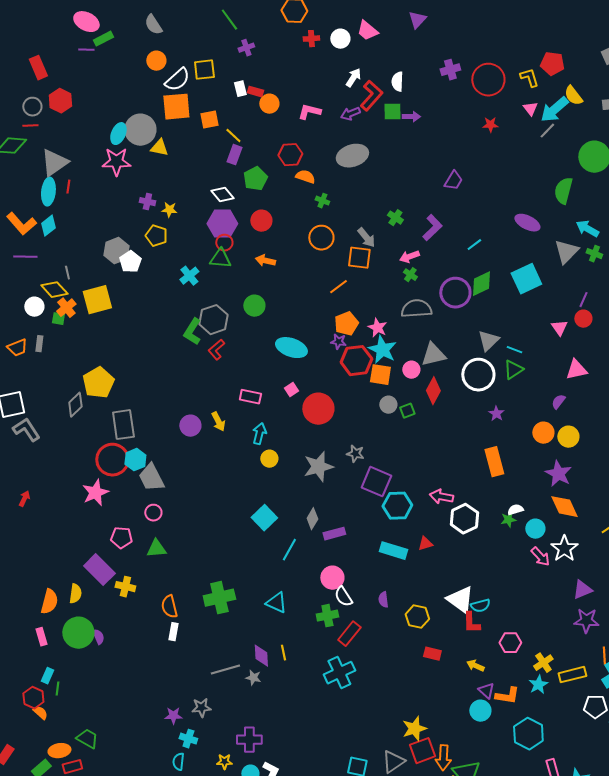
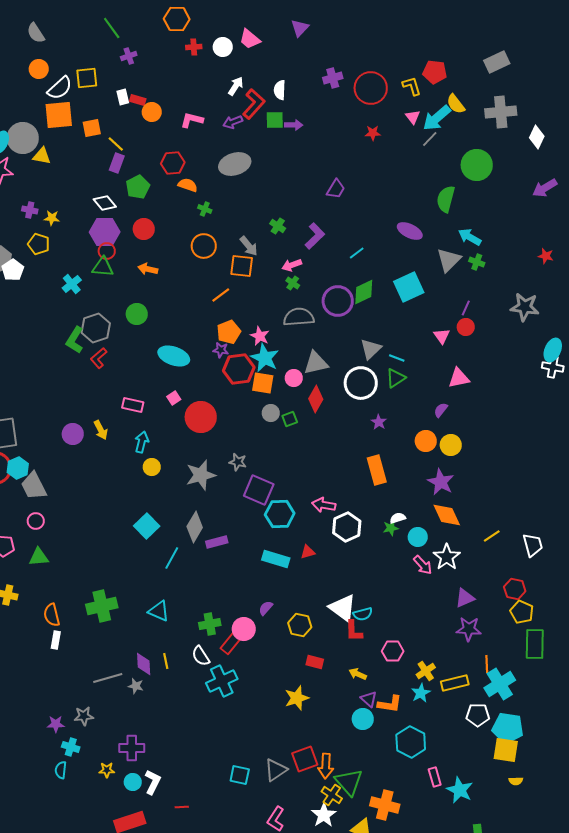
gray diamond: (312, 519) -> (195, 527), size x1.4
pink circle: (332, 578) -> (244, 629), moved
white semicircle: (343, 597) -> (201, 656), moved
purple semicircle: (383, 600) -> (266, 608), turned 49
yellow star: (414, 729) -> (297, 698), moved

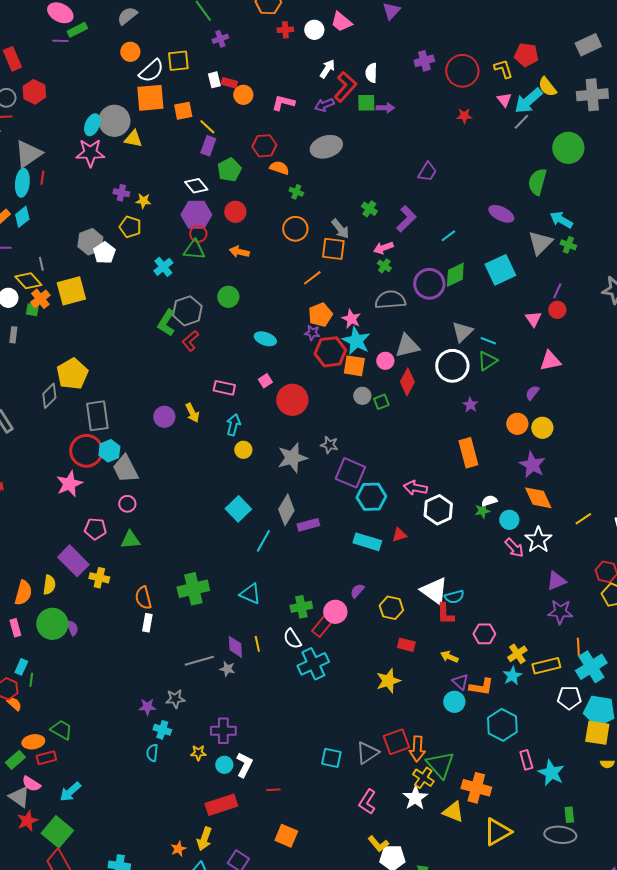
gray semicircle: (36, 33) -> (127, 16), turned 85
cyan ellipse: (174, 356) -> (265, 339), size x0.7

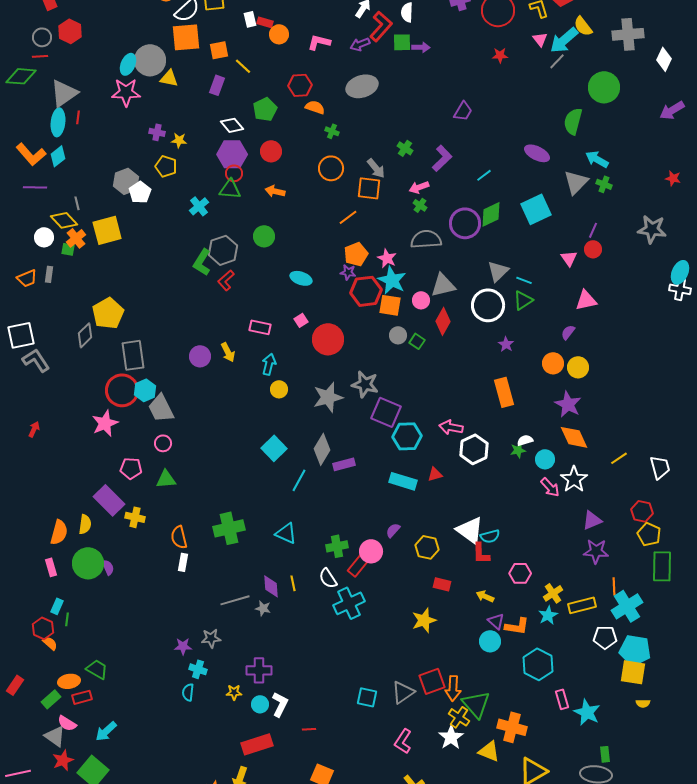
purple rectangle: (208, 146) -> (217, 85), moved
green square: (381, 402) -> (417, 341), turned -35
gray star: (329, 445) -> (365, 384), size x1.5

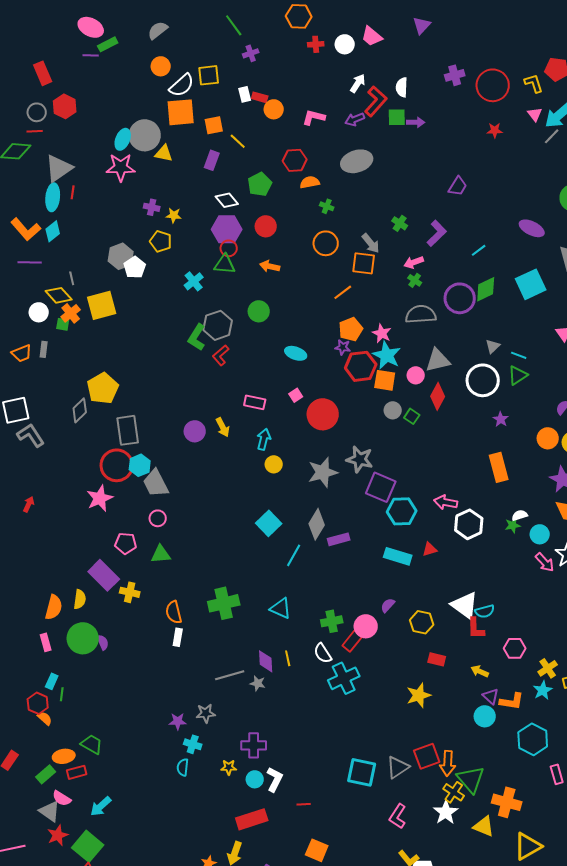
orange semicircle: (315, 107) -> (310, 182), turned -30
gray triangle: (498, 271) -> (493, 346), size x0.7
cyan square: (367, 697) -> (362, 772), size x1.4

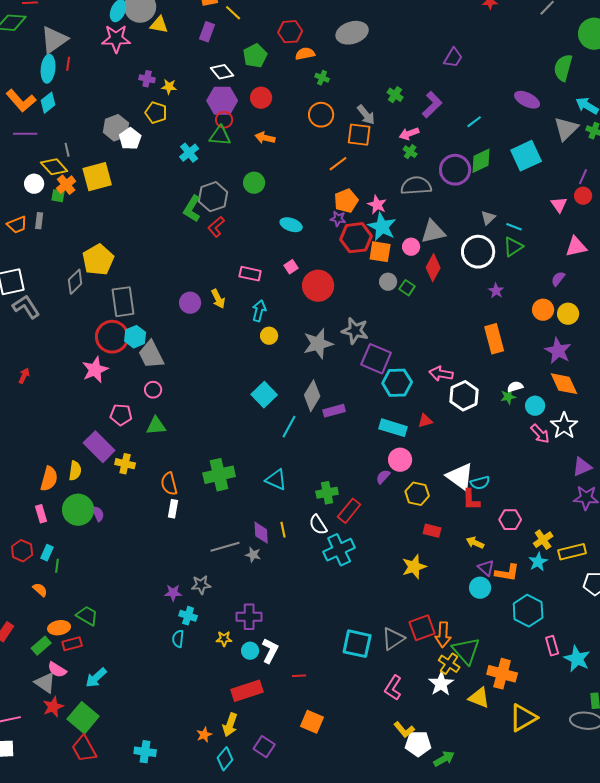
pink circle: (366, 626) -> (400, 460), moved
red hexagon: (38, 703) -> (22, 551), moved

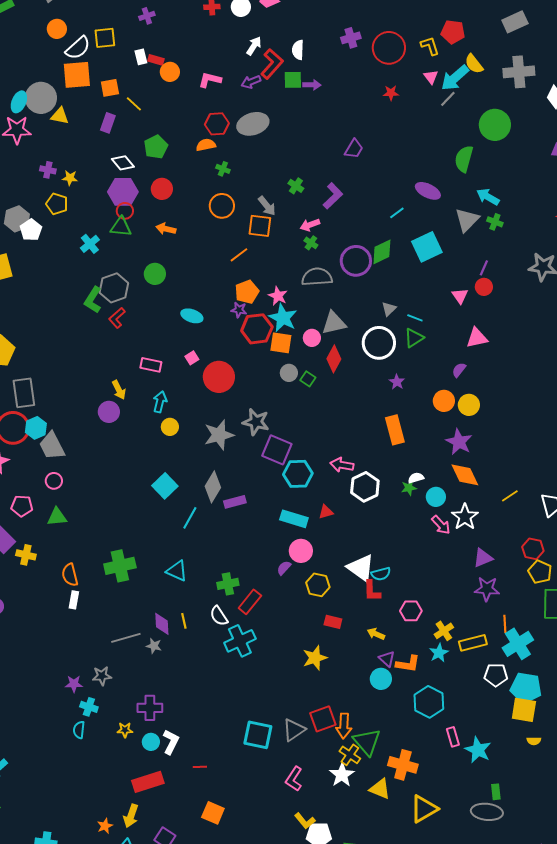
red hexagon: (290, 32) -> (217, 124), moved
cyan line: (474, 122) -> (397, 213), moved
purple circle: (190, 303) -> (109, 412), moved

